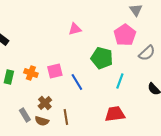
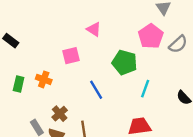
pink triangle: (75, 29) -> (94, 29), turned 48
gray semicircle: (147, 53) -> (178, 44), moved
pink square: (55, 71) -> (71, 56), moved

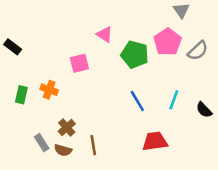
green pentagon: (125, 62) -> (135, 54), moved
cyan line: (145, 89) -> (174, 100), moved
blue line: (96, 90) -> (137, 101), moved

